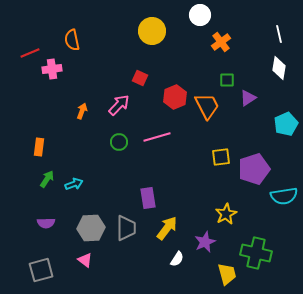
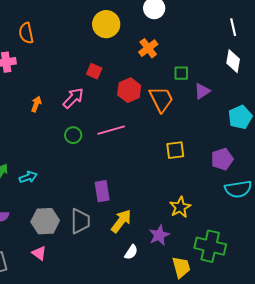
orange cross: (221, 42) -> (148, 48), moved
purple pentagon: (254, 169) -> (222, 159), moved, size x0.7

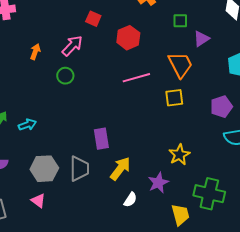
orange trapezoid: (161, 99) -> (180, 65), moved
pink line: (111, 130) -> (136, 78), moved
green circle: (73, 135) -> (65, 76), moved

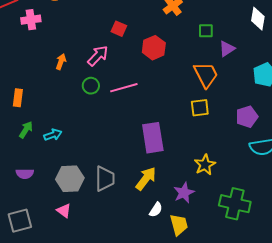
pink line: (136, 78) -> (124, 88), moved
purple rectangle: (101, 139) -> (153, 138), moved, size x1.4
yellow trapezoid: (180, 215) -> (179, 225), moved

